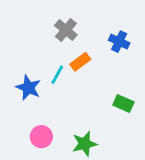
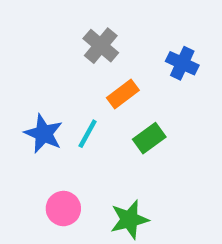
cyan line: (57, 75) -> (88, 134), moved
green rectangle: (123, 103) -> (149, 138), moved, turned -60

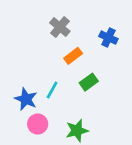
blue star: (44, 134) -> (26, 99), moved
cyan line: (88, 134) -> (52, 90), moved

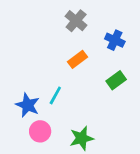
gray cross: (60, 27) -> (76, 21), moved
green rectangle: (89, 82) -> (116, 80), moved

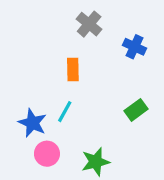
orange rectangle: (77, 59) -> (73, 69), moved, turned -54
green rectangle: (116, 80) -> (136, 110), moved

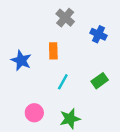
cyan line: (65, 112) -> (63, 82), moved
blue star: (32, 123) -> (21, 60), moved

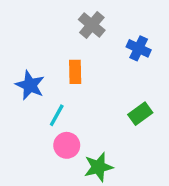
cyan line: (63, 82) -> (57, 115), moved
pink circle: (34, 113) -> (67, 145), moved

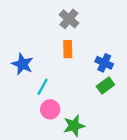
blue cross: (139, 48) -> (104, 63), moved
orange rectangle: (75, 72) -> (68, 49), moved

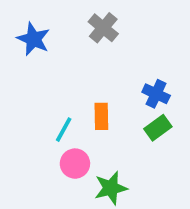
orange rectangle: (68, 49) -> (101, 116), moved
blue star: (22, 64) -> (33, 39), moved

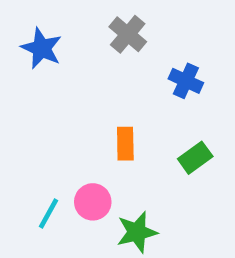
blue cross: (156, 94) -> (186, 81), moved
cyan line: (64, 130) -> (49, 214), moved

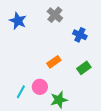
orange rectangle: (125, 144) -> (54, 62), turned 56

